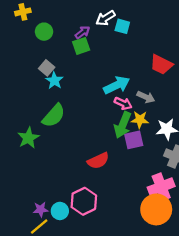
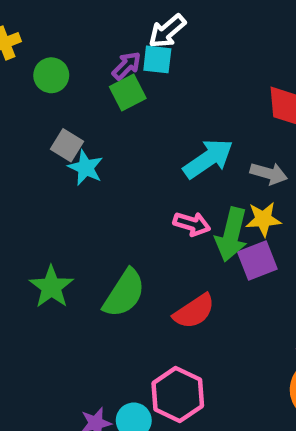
cyan square: (122, 26) -> (157, 59), moved
pink arrow: (123, 103) -> (192, 224), moved
green semicircle: (54, 116) -> (124, 293), moved

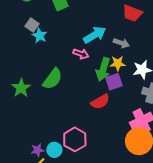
pink arrow: (192, 224) -> (81, 54), moved
green semicircle: (124, 293) -> (53, 79), moved
red semicircle: (194, 311) -> (100, 102), moved

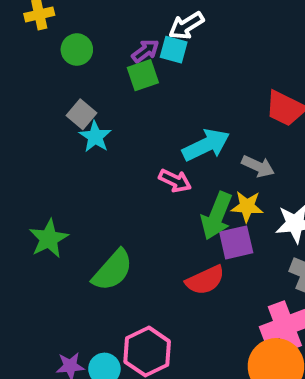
green semicircle: (53, 79) -> (113, 270), moved

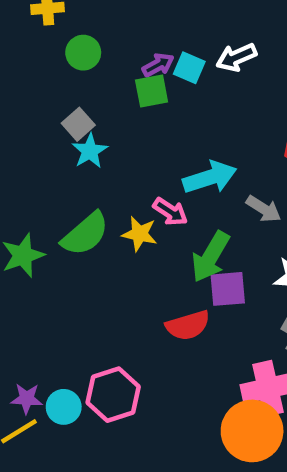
white arrow: (186, 26) -> (236, 57), moved
yellow star: (247, 206) -> (140, 234), moved
green semicircle: (113, 270) -> (85, 234), moved

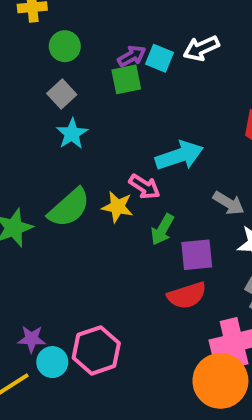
gray square: (78, 124) -> (62, 94), moved
gray arrow: (264, 209) -> (229, 203), moved
green arrow: (210, 257) -> (162, 230), moved, size x0.7
red semicircle: (188, 325) -> (187, 295), moved
purple star: (27, 399) -> (32, 339), moved

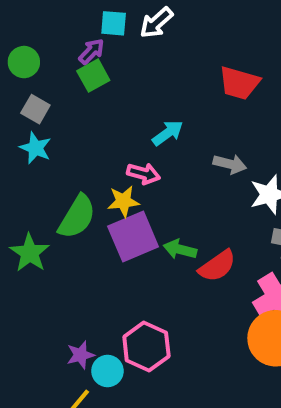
cyan square: (159, 58) -> (114, 23), moved
cyan star: (72, 134) -> (35, 148), moved
cyan arrow: (179, 156) -> (168, 133), size x0.7
green arrow: (162, 230) -> (180, 249), moved, turned 92
purple square: (197, 255) -> (133, 236), moved, size x1.4

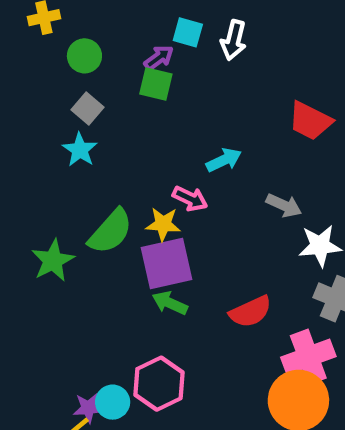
white arrow: (156, 23) -> (234, 40), turned -45
green square: (93, 76) -> (156, 84), turned 32
green arrow: (180, 249) -> (170, 303), moved
purple star: (80, 355) -> (88, 408), moved

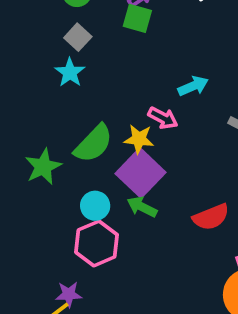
purple square: (166, 264) -> (141, 173), turned -36
pink hexagon: (159, 384) -> (96, 243), moved
cyan circle: (113, 402) -> (95, 206), moved

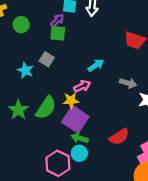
gray square: (78, 37) -> (47, 59), moved
pink arrow: (163, 118) -> (82, 86), turned -42
green star: (43, 167) -> (18, 110), moved
cyan circle: (95, 206) -> (79, 153), moved

